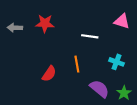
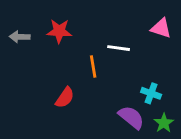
cyan cross: (116, 62) -> (151, 93), moved
orange line: (77, 64) -> (93, 66), moved

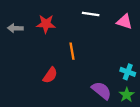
white line: (119, 48) -> (91, 14), moved
cyan cross: (151, 93) -> (128, 72), moved

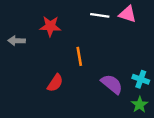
pink triangle: (124, 22) -> (127, 14), moved
gray arrow: (15, 28) -> (17, 41), moved
purple semicircle: (102, 90) -> (112, 84), moved

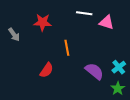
pink triangle: (127, 14) -> (107, 22), moved
gray arrow: (17, 41) -> (14, 35), turned -128
cyan cross: (141, 79) -> (119, 67), turned 32

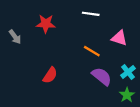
pink triangle: (107, 22) -> (119, 38), moved
orange line: (67, 48) -> (92, 51), moved, turned -49

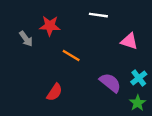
gray arrow: (15, 37) -> (26, 39), moved
orange line: (92, 51) -> (71, 55), moved
red semicircle: (50, 75) -> (54, 92), moved

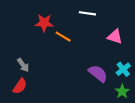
gray arrow: (26, 39) -> (23, 65), moved
orange line: (71, 55) -> (63, 37), moved
red semicircle: (54, 92) -> (20, 86), moved

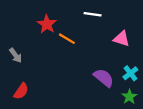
red star: (44, 23) -> (47, 24), turned 30
gray arrow: (23, 65) -> (16, 55), moved

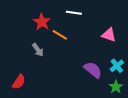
white line: (93, 14) -> (74, 13), moved
gray arrow: (16, 55) -> (38, 50), moved

